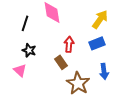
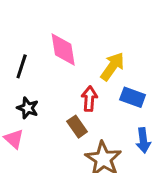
yellow arrow: (100, 19) -> (112, 66), moved
blue rectangle: (97, 43) -> (133, 97), turned 42

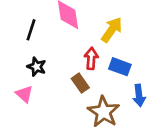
blue rectangle: (133, 97) -> (120, 67), moved

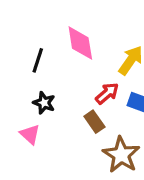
red arrow: (91, 58) -> (107, 93), turned 45

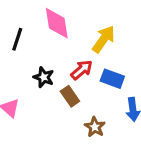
black star: (44, 103) -> (44, 77), moved
brown star: (121, 155) -> (95, 127), size x0.6

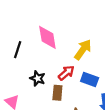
brown rectangle: (70, 96) -> (57, 93), turned 40

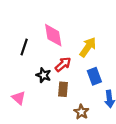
red arrow: (66, 73) -> (63, 64), moved
blue rectangle: (90, 79) -> (94, 76), turned 49

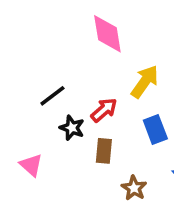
pink diamond: (53, 35) -> (107, 34), moved
black line: (24, 47) -> (52, 96), moved, turned 35

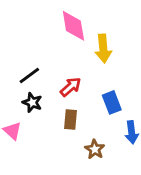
yellow arrow: (145, 82) -> (103, 49), moved, turned 140
black star: (72, 128) -> (32, 102), moved

